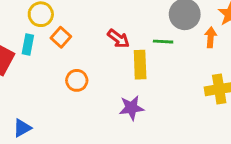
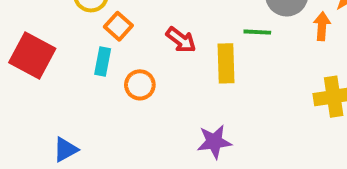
red arrow: (118, 39) -> (181, 40), moved
cyan rectangle: (28, 44) -> (103, 61), moved
purple star: (131, 108) -> (214, 142), moved

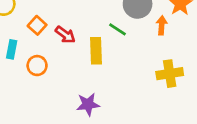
orange square: (118, 26) -> (37, 25), moved
green line: (257, 32) -> (117, 29), turned 30

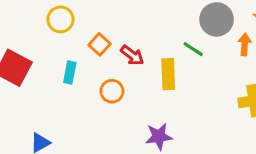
orange circle: (37, 66) -> (112, 91), moved

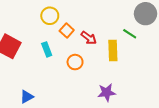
yellow circle: (60, 19) -> (50, 16), moved
cyan rectangle: (70, 72) -> (47, 49), turned -32

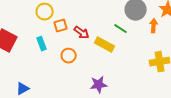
orange square: (67, 30) -> (61, 26), turned 32
yellow rectangle: (113, 50) -> (105, 45), turned -60

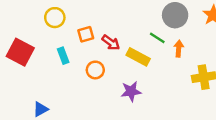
yellow circle: (45, 12) -> (55, 18), moved
orange arrow: (154, 26) -> (179, 49), moved
purple star: (99, 85) -> (131, 91), moved

